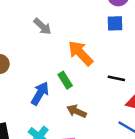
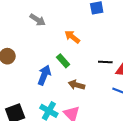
orange arrow: (81, 53) -> (72, 37), size x0.7
black line: (116, 78) -> (105, 62), moved

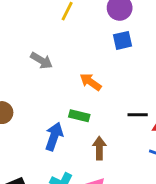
green rectangle: (63, 61) -> (79, 116), turned -32
brown arrow: (77, 85) -> (99, 148), turned 77

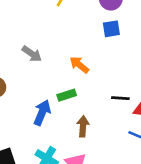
gray arrow: (41, 61) -> (32, 54), moved
green rectangle: (79, 116) -> (67, 95), turned -36

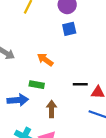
green rectangle: (67, 95) -> (37, 85), turned 32
blue arrow: (42, 113) -> (18, 100), turned 66

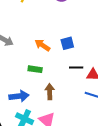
blue square: (69, 29) -> (67, 43), moved
blue arrow: (18, 100) -> (19, 96), moved

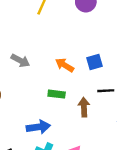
brown arrow: (50, 92) -> (84, 107), moved

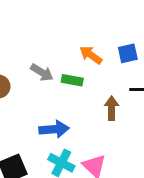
gray arrow: (20, 61) -> (42, 72), moved
green rectangle: (57, 94) -> (72, 80), moved

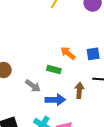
gray arrow: (42, 72) -> (33, 86), moved
blue arrow: (54, 129) -> (55, 100), moved

